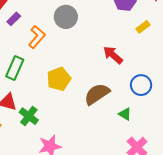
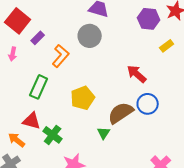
blue circle: (141, 85) -> (148, 104), moved
green triangle: (125, 114) -> (104, 133), moved, turned 32

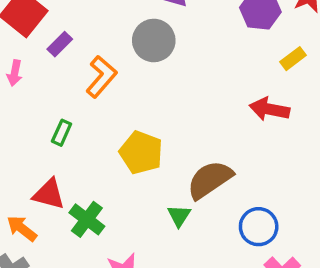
red arrow: (137, 74) -> (269, 109), moved, turned -30
green rectangle: (39, 87) -> (62, 133), size x0.6
yellow pentagon: (83, 98) -> (141, 153), turned -30
blue circle: (148, 104) -> (259, 227), moved

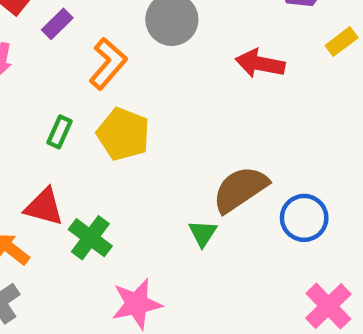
red arrow: (269, 109) -> (260, 64), moved
yellow pentagon: (141, 153) -> (123, 134), moved
blue circle: (259, 227) -> (304, 218), moved

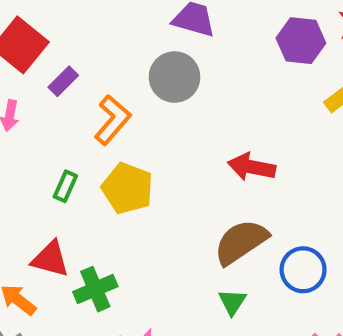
red arrow: (260, 64) -> (252, 167), moved
green triangle: (203, 233) -> (232, 302), moved
green cross: (90, 238) -> (95, 289), turned 30

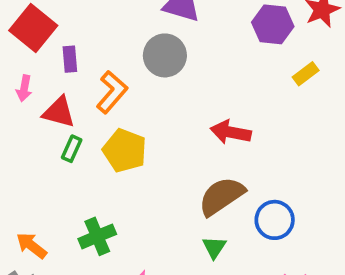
purple rectangle: (63, 81) -> (70, 59), turned -50
red triangle: (50, 259) -> (59, 112), moved

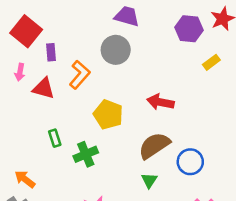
green rectangle: (72, 149) -> (55, 138), moved, turned -42
yellow pentagon: (125, 150) -> (108, 115), moved
green cross: (97, 236) -> (86, 154), moved

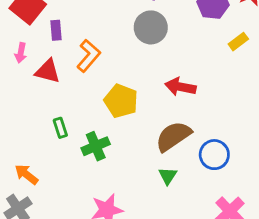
gray circle: (116, 50) -> (151, 27), moved

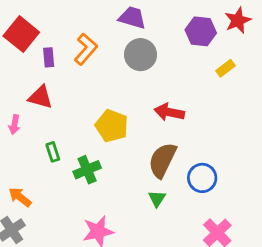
pink arrow: (21, 53) -> (14, 125), moved
orange L-shape: (89, 56) -> (86, 49), moved
brown semicircle: (173, 136) -> (162, 160), turned -30

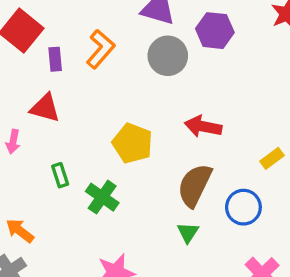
purple hexagon: (201, 31) -> (215, 31), moved
yellow rectangle: (225, 68) -> (272, 158), moved
green cross: (87, 170) -> (102, 197), turned -32

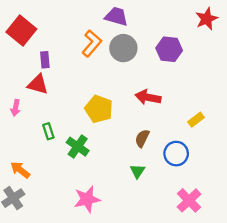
purple hexagon: (215, 31) -> (169, 49), moved
orange L-shape: (101, 49) -> (92, 43), moved
purple rectangle: (55, 59) -> (45, 60), moved
brown semicircle: (195, 185) -> (142, 138), size x0.6

